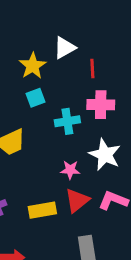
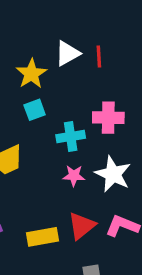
red line: (92, 69) -> (99, 57), moved
pink star: (70, 170) -> (74, 176), moved

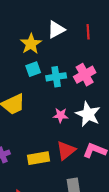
red line: (99, 57) -> (88, 32), moved
pink cross: (108, 118) -> (85, 75), turned -30
cyan cross: (71, 136) -> (56, 77), moved

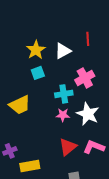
white triangle: (56, 30) -> (63, 51), moved
cyan cross: (56, 77) -> (64, 94), moved
yellow rectangle: (39, 158) -> (30, 166), moved

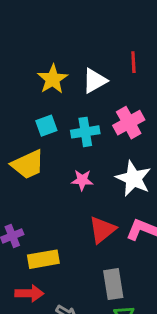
cyan square: (38, 73) -> (46, 126), moved
cyan cross: (64, 94) -> (85, 132), moved
pink star: (63, 115) -> (82, 180), moved

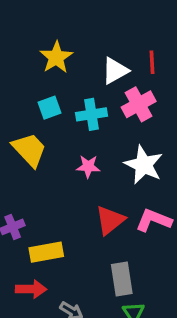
red line: (133, 62) -> (152, 62), moved
white triangle: (95, 81) -> (115, 71), moved
yellow trapezoid: (28, 165) -> (29, 150), turned -108

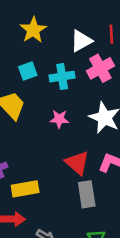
red triangle: (110, 220) -> (77, 163), turned -40
gray rectangle: (122, 279) -> (87, 194), moved

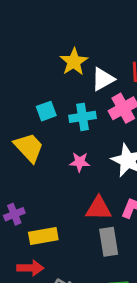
yellow star: (33, 30) -> (74, 62), moved
red triangle: (77, 163) -> (99, 208), turned -40

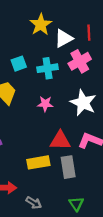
yellow rectangle: (43, 236) -> (38, 162), moved

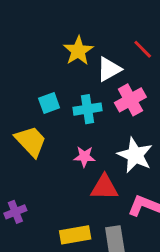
red line: (89, 33) -> (143, 49), moved, turned -42
red triangle: (60, 141) -> (104, 187), moved

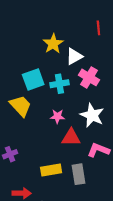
red line: (143, 49) -> (98, 28), moved, turned 40
pink cross: (130, 100) -> (89, 77), turned -30
cyan square: (49, 103) -> (33, 80), size x1.5

